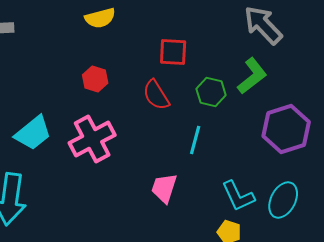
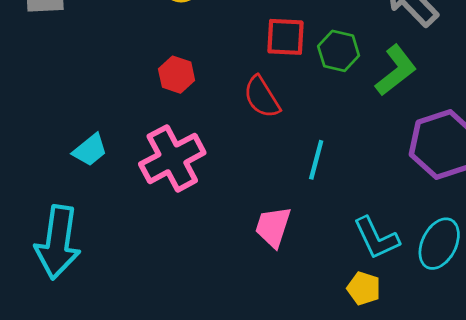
green hexagon: (211, 92) -> (339, 51), moved
cyan trapezoid: (33, 133) -> (90, 150), size x0.7

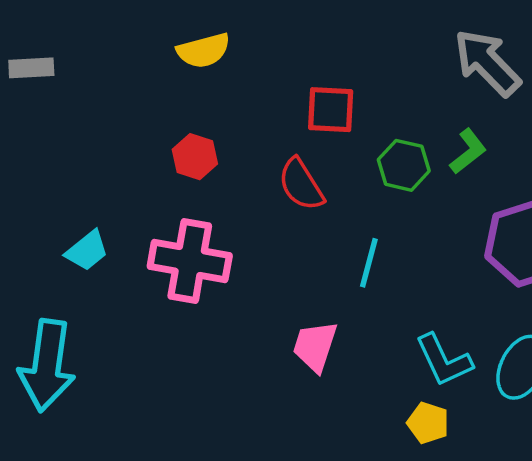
green hexagon: (339, 51) -> (404, 165), moved
green L-shape: (396, 70) -> (468, 151), size x0.7
pink cross: (172, 158) -> (190, 261), turned 38

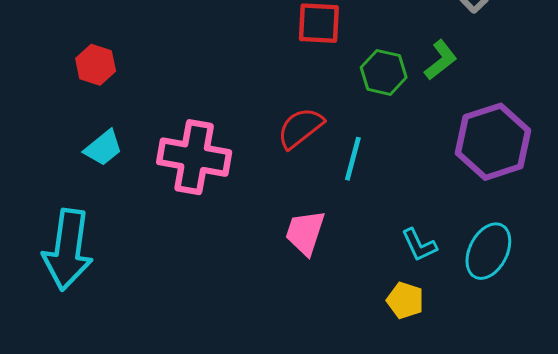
red hexagon: (195, 157) -> (96, 65), moved
red semicircle: (301, 184) -> (300, 128), moved, turned 84
cyan L-shape: (444, 360) -> (419, 245), size x0.7

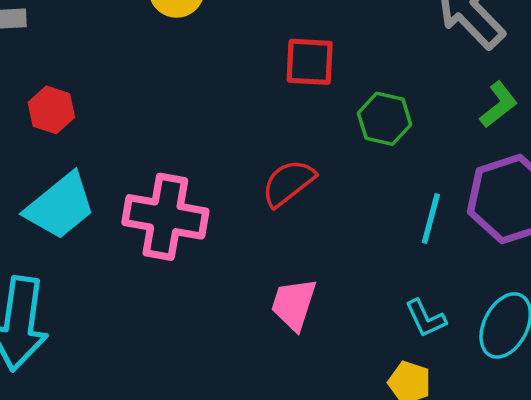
green L-shape: (441, 60) -> (499, 105), moved
cyan trapezoid: (103, 148) -> (60, 206), size x1.6
cyan line: (353, 159) -> (431, 219), moved

